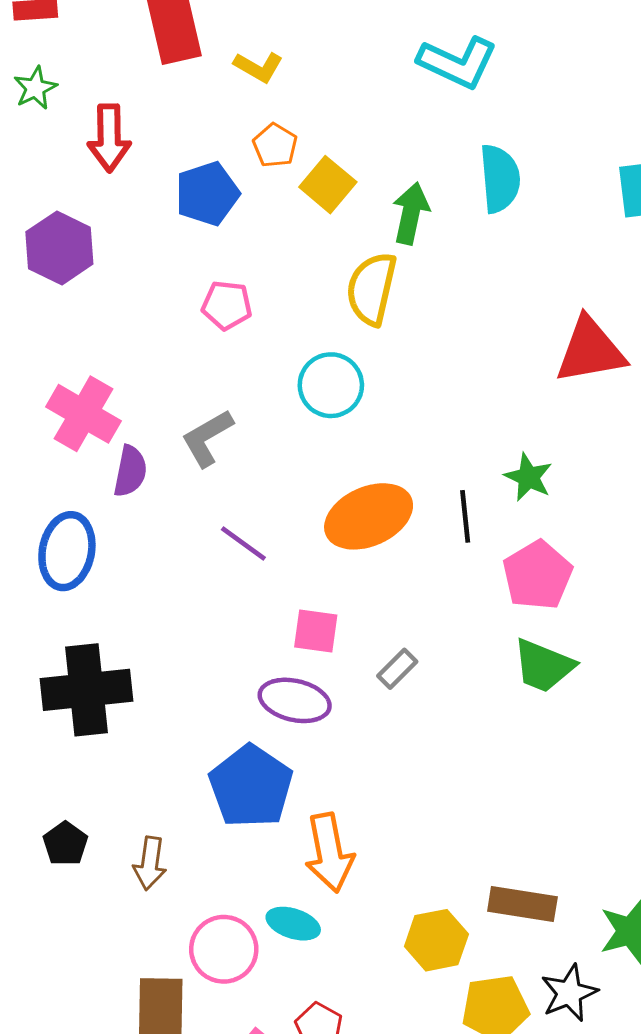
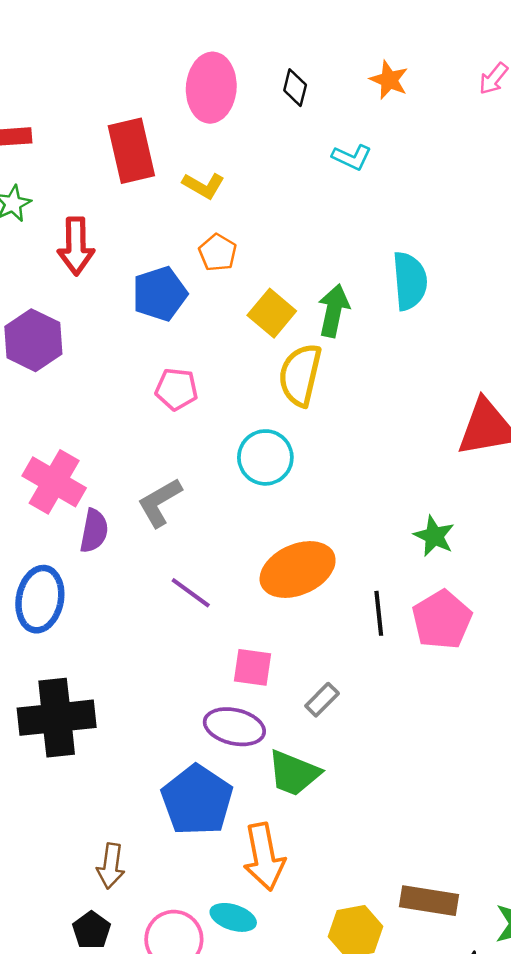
cyan L-shape: (458, 62) -> (352, 157), moved, size x0.6
yellow square: (328, 185) -> (272, 313), moved
black line: (465, 516) -> (379, 613), moved
green trapezoid: (544, 666) -> (294, 773), moved
black pentagon: (65, 844) -> (91, 930), moved

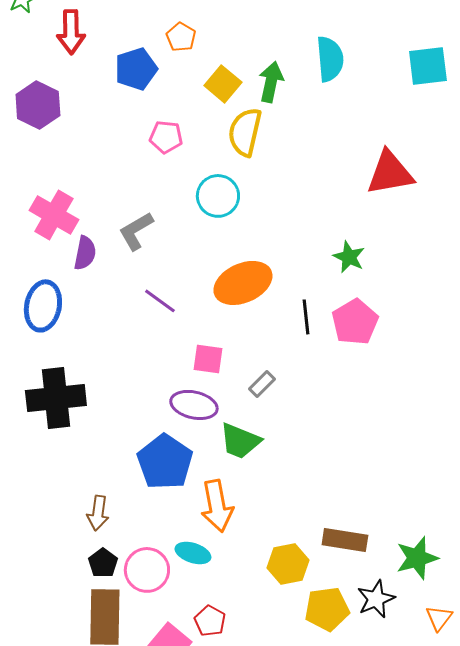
pink pentagon: (176, 389) -> (166, 137), moved
black pentagon: (91, 930) -> (103, 563), moved

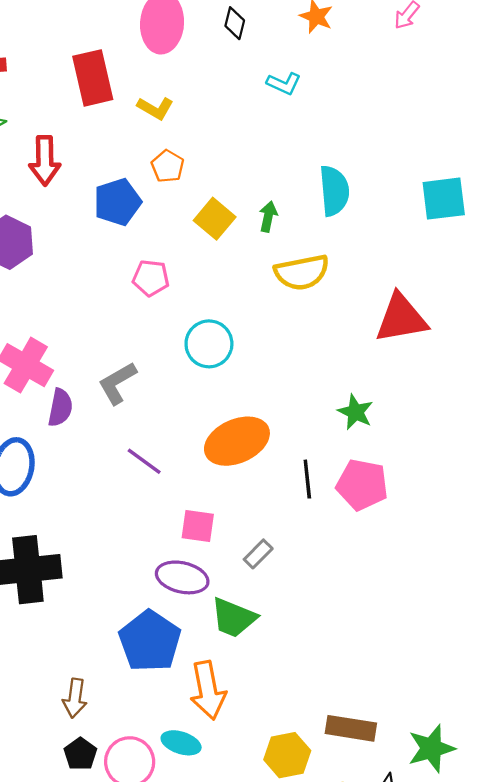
green arrow: (271, 82) -> (268, 216), size x0.7
yellow semicircle: (245, 132) -> (302, 272), moved, turned -114
pink pentagon: (355, 322) -> (362, 485), turned -30

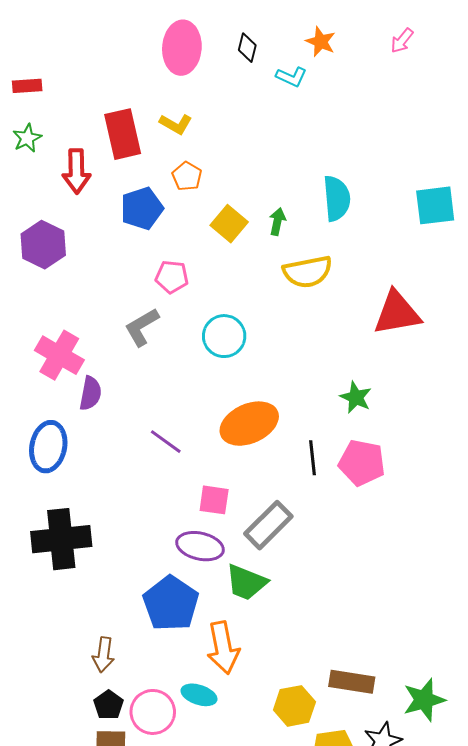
red rectangle: (93, 78) -> (123, 134), moved
cyan L-shape: (284, 84) -> (291, 77), moved
gray L-shape: (117, 383) -> (142, 327), moved
gray rectangle: (258, 554) -> (268, 525), size x1.8

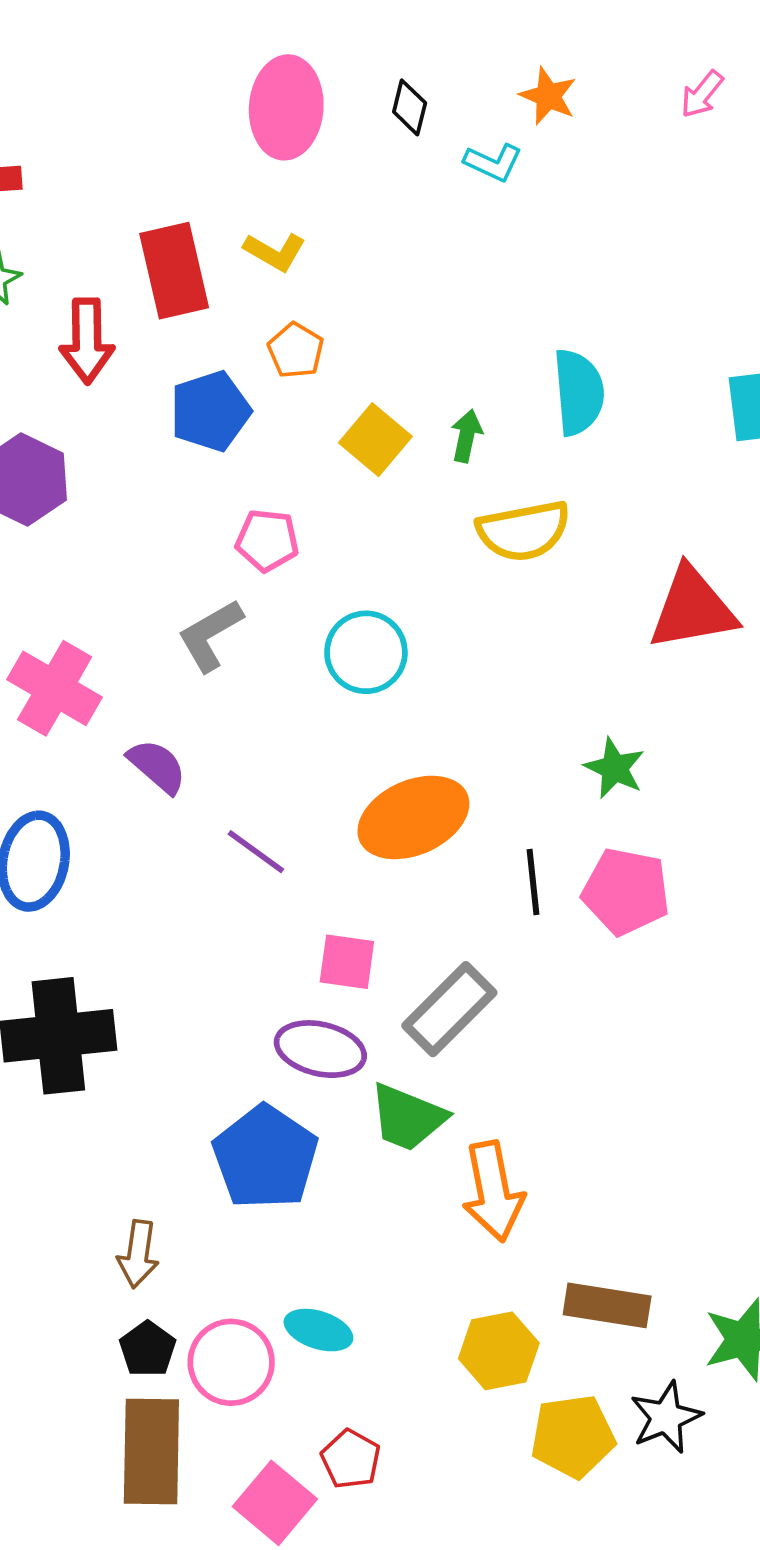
purple semicircle: (90, 393) -> (157, 766), moved, turned -60
orange arrow: (223, 648) -> (493, 1191), moved

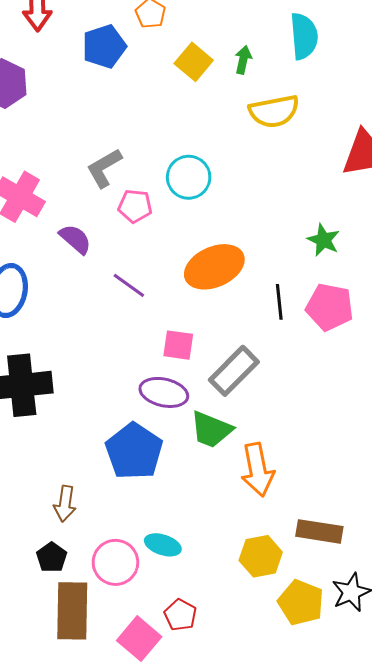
pink pentagon: (267, 540) -> (135, 206), moved
black pentagon: (148, 1349) -> (52, 557), moved
yellow pentagon: (573, 1436) -> (301, 603), turned 30

